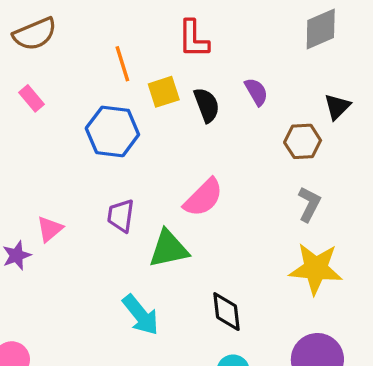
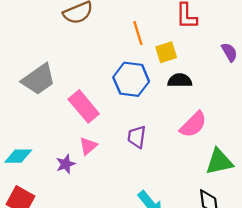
pink rectangle: (31, 98) -> (84, 106), moved, size x1.8
black semicircle: (207, 105) -> (180, 80), moved, turned -70
green triangle: (169, 249) -> (219, 162), moved

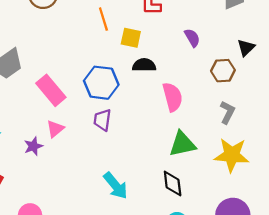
yellow square: (166, 52) -> (131, 38), turned 30
blue hexagon: (131, 79) -> (101, 83), moved
pink semicircle: (193, 124) -> (173, 97), moved, turned -60

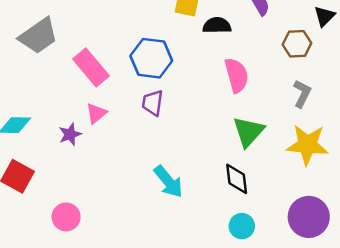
black semicircle: (144, 65) -> (217, 25), moved
green triangle: (182, 144) -> (248, 132), turned -36

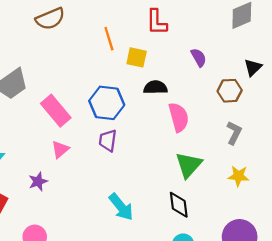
black semicircle: (217, 25) -> (155, 87), moved
purple star: (70, 134) -> (38, 181), moved
yellow star: (307, 145) -> (238, 176), size x0.6

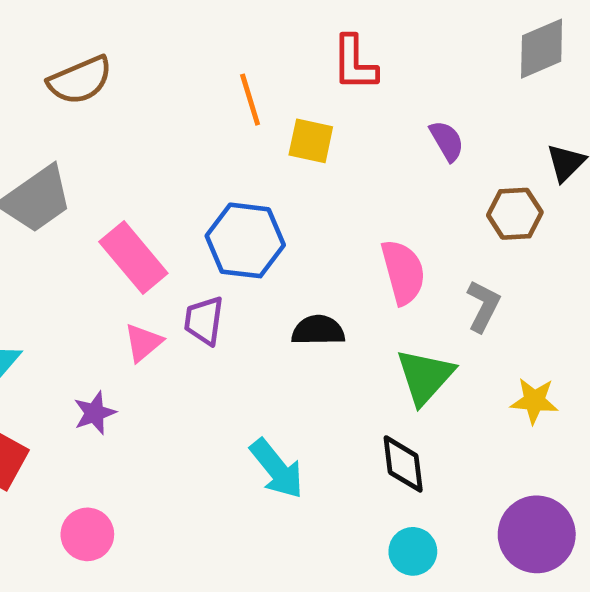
brown semicircle: (50, 19) -> (80, 80), moved
black semicircle: (155, 87) -> (318, 330), moved
gray L-shape: (234, 133) -> (483, 306), moved
purple trapezoid: (108, 141) -> (204, 321), moved

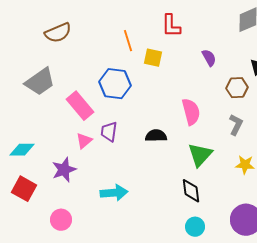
blue hexagon: (245, 240) -> (115, 84), moved
gray L-shape: (483, 306) -> (236, 125), moved
purple star: (95, 413) -> (64, 170), size x1.4
cyan arrow: (277, 469) -> (114, 193), moved, turned -56

